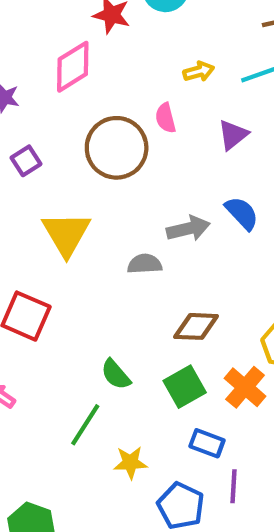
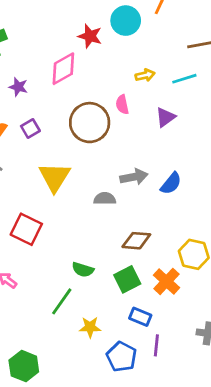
blue semicircle: (242, 213) -> (171, 183), moved, turned 80
green semicircle: (116, 374) -> (83, 270), turned -35

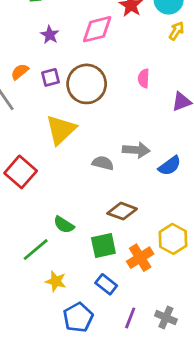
yellow arrow: (145, 75) -> (177, 31), moved, turned -60
brown circle: (90, 123) -> (87, 84), moved
purple line: (156, 345) -> (130, 318), moved

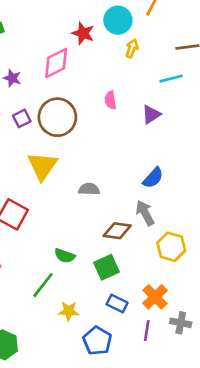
gray arrow: (136, 150) -> (145, 213), moved, turned -110
orange cross: (140, 258) -> (155, 297), moved

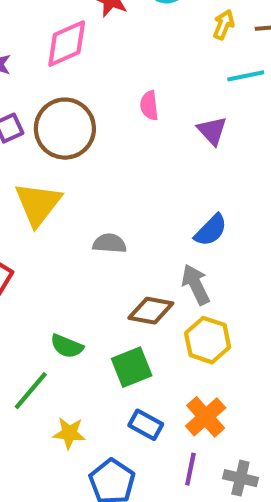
yellow arrow: (132, 48) -> (224, 25), moved
purple triangle: (151, 114) -> (212, 131), turned -42
yellow hexagon: (171, 247) -> (208, 340), moved
gray cross: (181, 323) -> (240, 478), moved

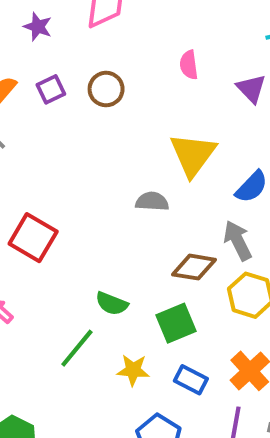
brown circle: (65, 129) -> (106, 89), size x0.6
yellow triangle: (38, 204) -> (193, 155), moved
yellow star: (69, 433) -> (133, 370), moved

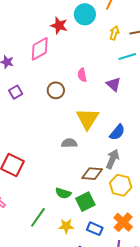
brown circle: (106, 89) -> (56, 90), moved
gray arrow: (238, 241) -> (112, 159), turned 54
green semicircle: (112, 304) -> (63, 193), moved

